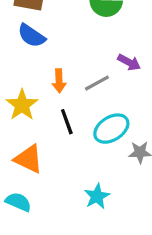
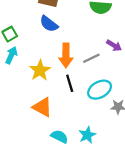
orange arrow: (59, 81) -> (66, 55), size x1.5
cyan semicircle: (18, 202) -> (59, 136), moved

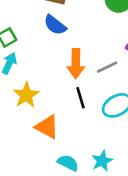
yellow star: (40, 70) -> (26, 95), moved

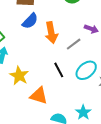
blue semicircle: (55, 25) -> (30, 21), turned -72
orange arrow: (76, 64) -> (51, 33), moved

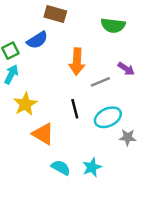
blue semicircle: (30, 21) -> (37, 40), moved

